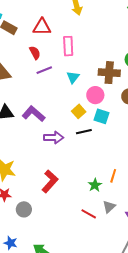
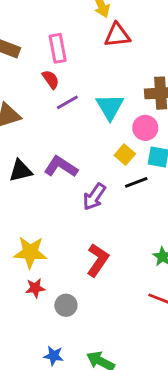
red triangle: (42, 27) -> (117, 35), moved
pink rectangle: (68, 46) -> (58, 48), moved
cyan triangle: (73, 77) -> (110, 107), size x1.5
purple arrow: (54, 138) -> (94, 197), turned 132

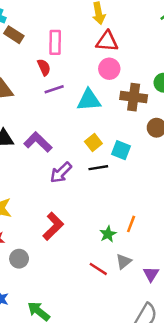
cyan triangle: (110, 107) -> (89, 100), turned 45
pink circle: (145, 128) -> (109, 69), moved

